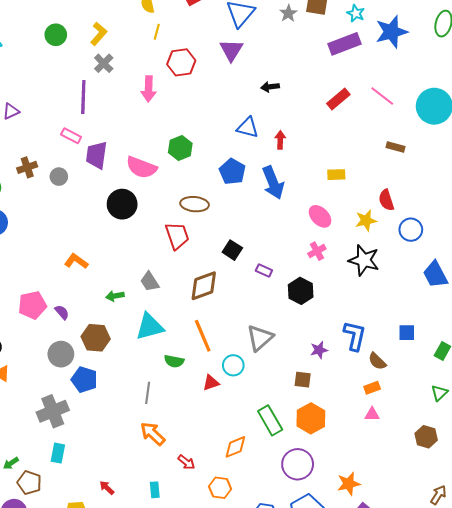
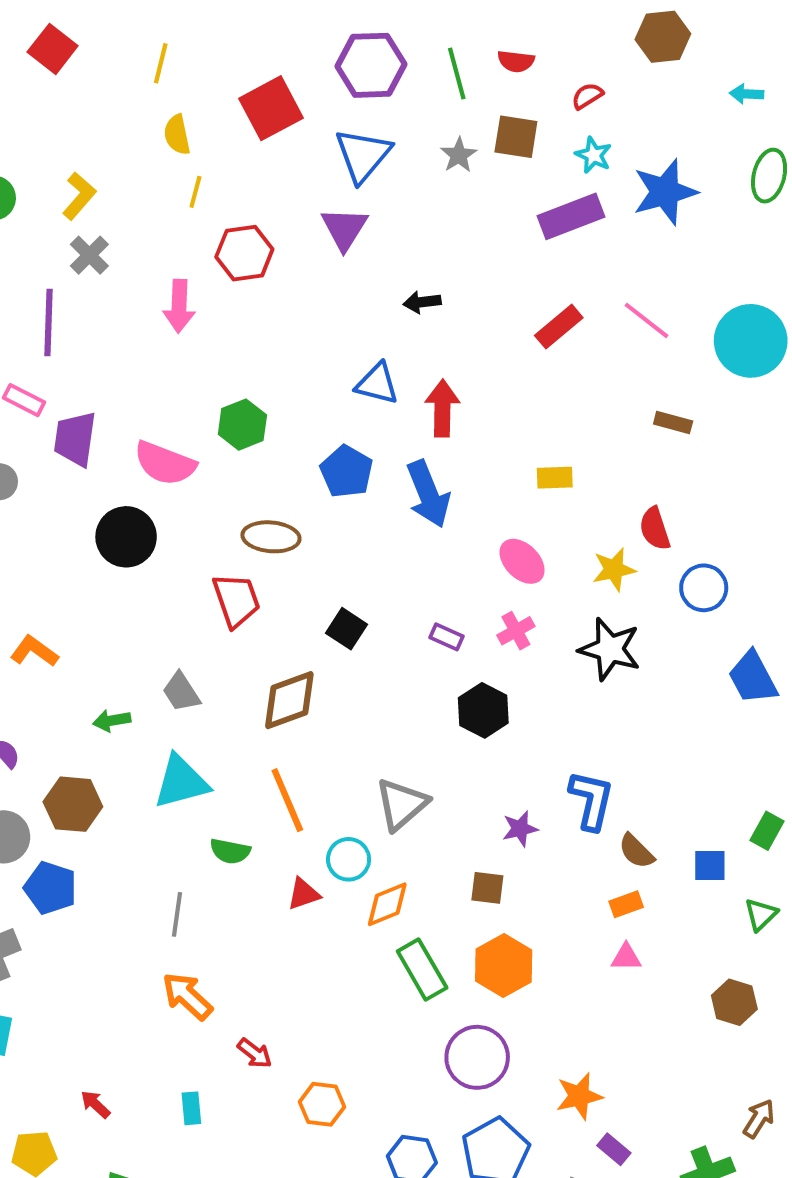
red arrow: (280, 140) -> (442, 408), size x1.5
purple rectangle: (264, 270) -> (447, 637), moved
blue square: (407, 333) -> (710, 865), moved
orange diamond: (235, 447) -> (387, 904), moved

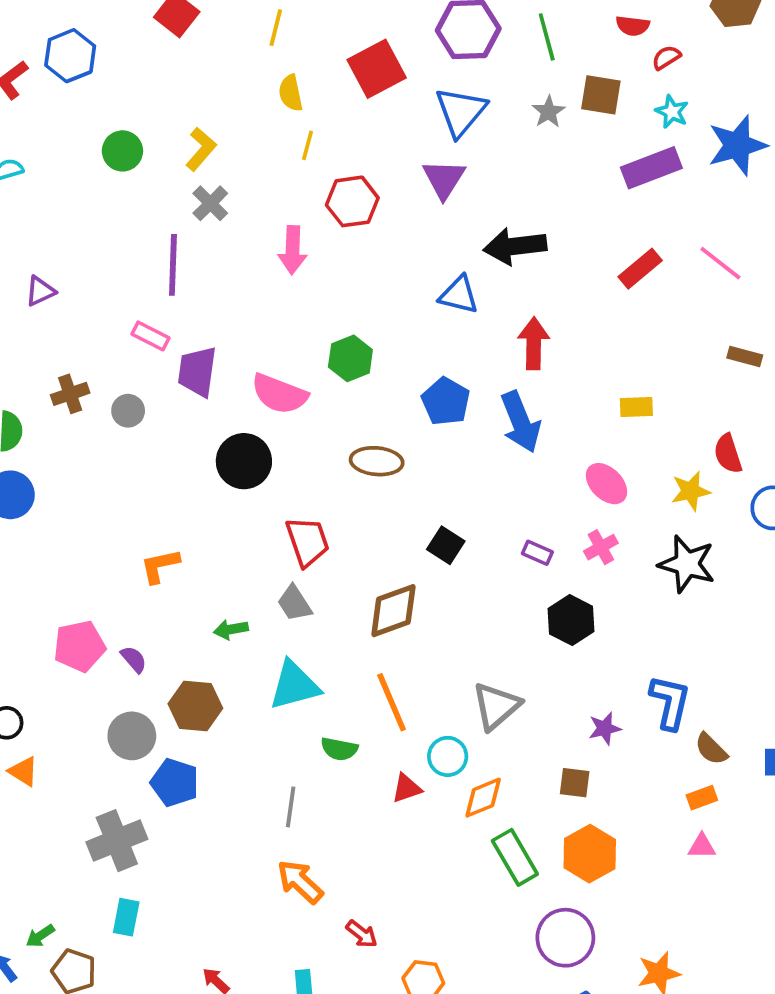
red semicircle: (516, 61) -> (633, 26), moved
black arrow: (422, 302) -> (515, 246), size x1.8
blue triangle: (377, 384) -> (459, 295), moved
red trapezoid: (236, 600) -> (307, 542), moved
orange L-shape: (34, 651) -> (160, 566), turned -48

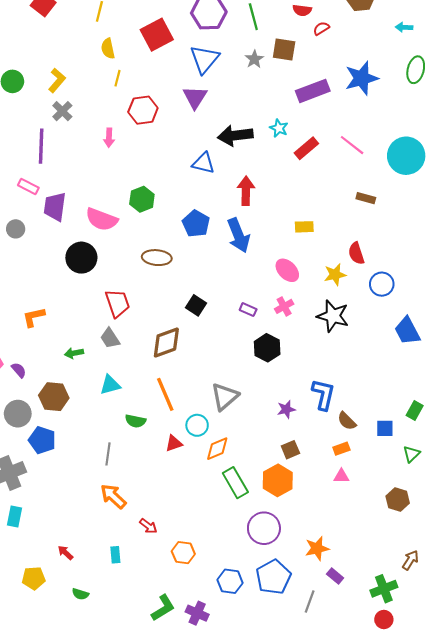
cyan star: (672, 112) -> (279, 128), moved
pink arrow: (293, 250) -> (109, 138), size x0.7
cyan triangle: (294, 685) -> (110, 385), size x0.7
brown square: (575, 783) -> (290, 450), moved, turned -30

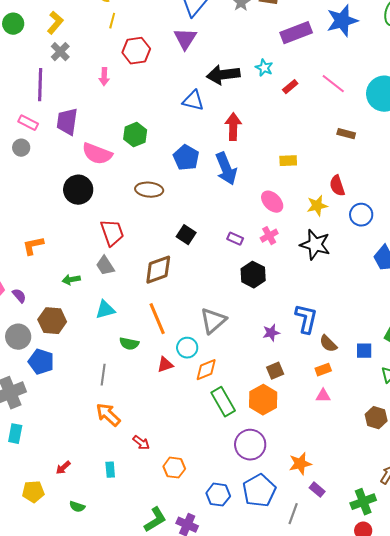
red rectangle: (306, 148) -> (290, 87), size x0.7
purple trapezoid: (55, 207) -> (67, 122), moved
gray circle: (16, 229) -> (21, 148), moved
red arrow: (65, 553) -> (63, 468), turned -84

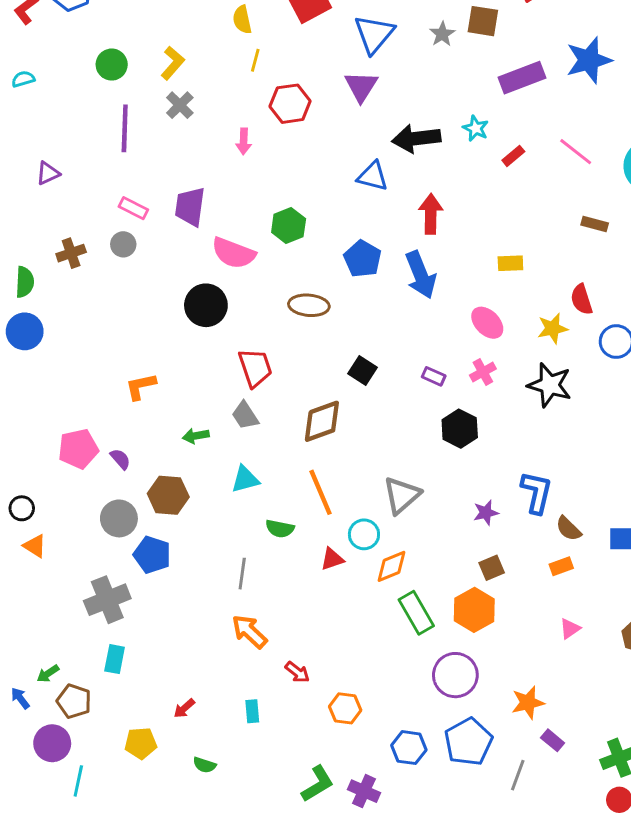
purple line: (40, 85) -> (125, 128), moved
pink triangle: (323, 396) -> (570, 629), moved, turned -35

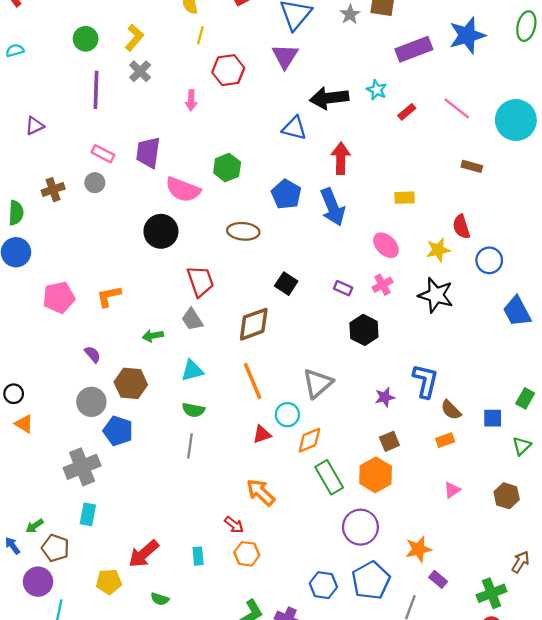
pink pentagon: (78, 449) -> (59, 297), moved
green semicircle: (280, 529) -> (193, 410), moved
orange arrow: (249, 632) -> (261, 492), moved
red arrow: (184, 708) -> (144, 554), size x1.8
orange hexagon: (345, 708) -> (247, 554), moved

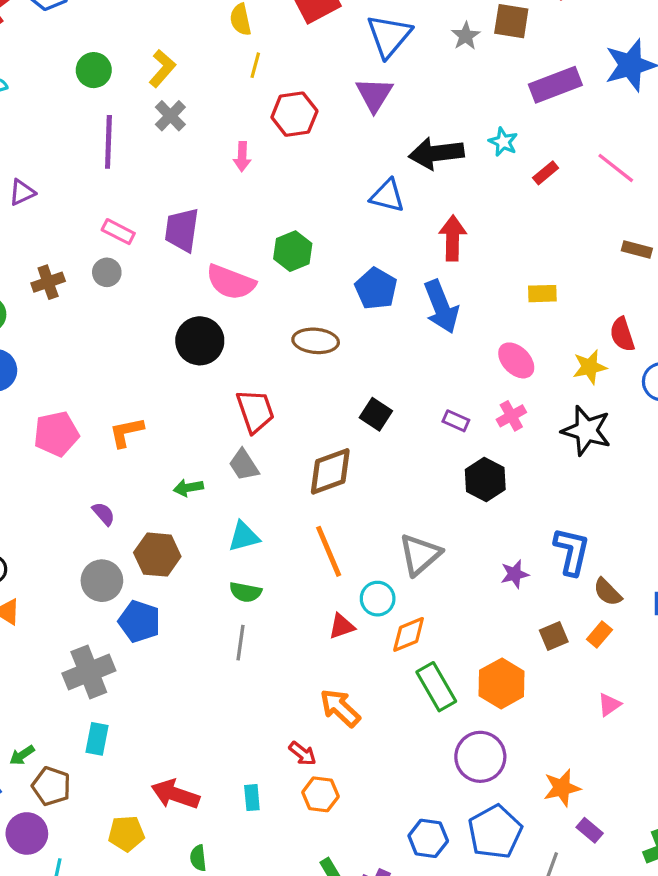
orange rectangle: (445, 440) -> (599, 634), turned -30
brown square: (389, 441) -> (554, 636), moved
red arrow: (144, 554) -> (175, 794), turned 60
green semicircle: (160, 599) -> (198, 858), turned 66

